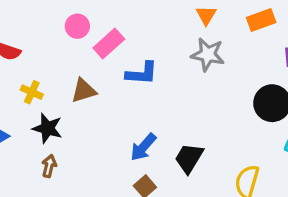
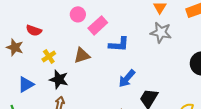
yellow cross: (32, 92) -> (49, 56), turned 32
blue arrow: (143, 147) -> (127, 78), moved

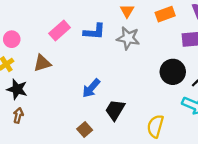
pink circle: (78, 14) -> (12, 39), moved
blue L-shape: (119, 44) -> (94, 32), moved

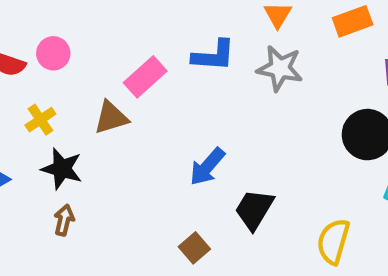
pink rectangle: (60, 30) -> (145, 77), moved
pink circle: (12, 39) -> (53, 53), moved

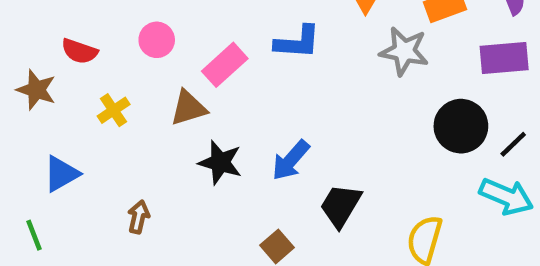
pink circle: (53, 53) -> (157, 40), moved
gray star: (280, 68) -> (404, 51), moved
black star: (62, 169) -> (220, 162), moved

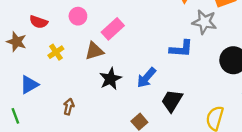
blue L-shape: (297, 42) -> (181, 49), moved
black star: (220, 162) -> (110, 79), turned 30

